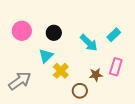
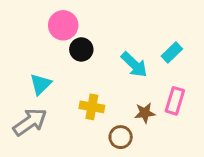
pink circle: (22, 31) -> (63, 25), moved
cyan triangle: (46, 56) -> (41, 84), moved
yellow cross: (61, 71) -> (92, 107), turned -35

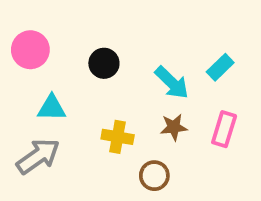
pink circle: (63, 25) -> (30, 50), moved
cyan triangle: (41, 84) -> (52, 108), turned 45
brown star: (145, 113) -> (174, 127), moved

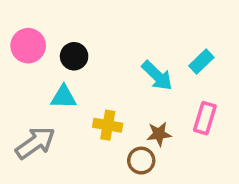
black circle: (104, 63) -> (74, 56), moved
cyan triangle: (52, 108) -> (63, 97), moved
brown star: (174, 127) -> (159, 134), moved

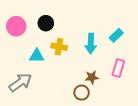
black circle: (74, 56) -> (46, 23), moved
cyan arrow: (157, 76) -> (91, 44), turned 48
yellow cross: (108, 125) -> (59, 47), moved

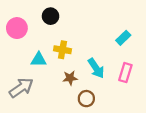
black circle: (46, 23) -> (51, 16), moved
cyan arrow: (91, 44) -> (96, 68), moved, turned -36
brown star: (92, 77) -> (70, 78), moved

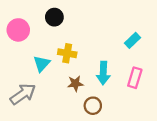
cyan triangle: (39, 60) -> (42, 64), turned -49
cyan arrow: (96, 68) -> (103, 73), turned 36

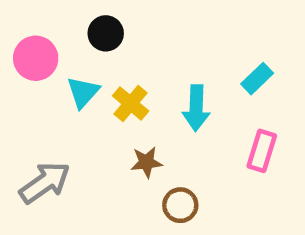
yellow cross: (67, 53) -> (131, 103), turned 30
cyan triangle: (42, 64) -> (83, 92), moved
cyan arrow: (103, 73) -> (196, 108), moved

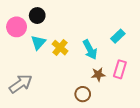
black circle: (106, 33) -> (37, 16), moved
cyan arrow: (196, 108) -> (90, 50), turned -30
brown star: (146, 162) -> (98, 74), moved

